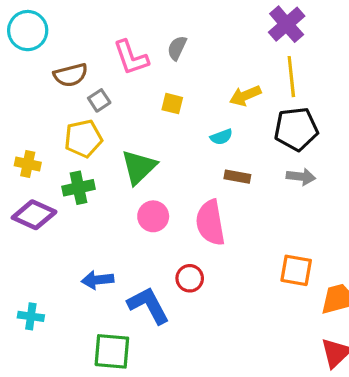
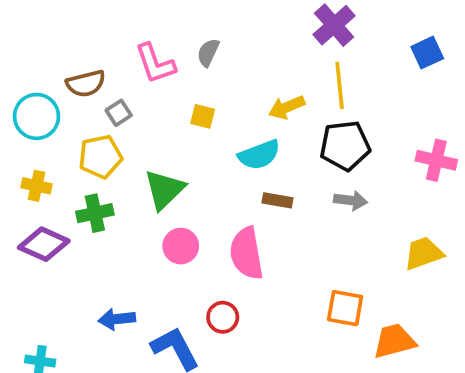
cyan circle: (28, 31) -> (37, 116), moved
cyan semicircle: (221, 137) -> (259, 155), size x1.6

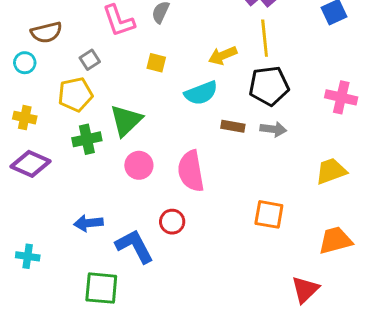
brown semicircle: (86, 84) -> (46, 32), moved
cyan circle: (37, 116) -> (25, 63), size x0.6
brown rectangle: (277, 200) -> (233, 126), moved
green cross: (95, 213) -> (87, 139), moved
orange trapezoid: (394, 341) -> (335, 240), moved

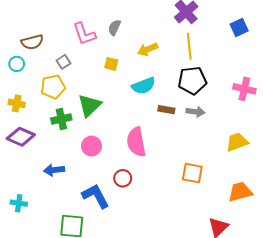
yellow arrow: (223, 55) -> (148, 49), moved
pink circle: (139, 165) -> (92, 146), moved
blue arrow: (88, 223) -> (54, 170), moved

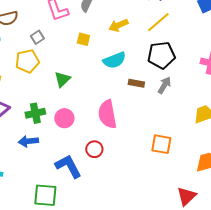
yellow line: (189, 46) -> (158, 22), turned 55
green triangle: (89, 105) -> (62, 79), size x0.7
gray arrow: (195, 112) -> (164, 85), turned -66
green cross: (61, 119) -> (35, 113), moved

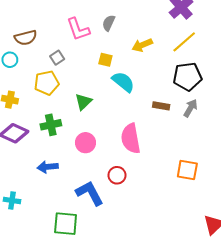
cyan semicircle: (114, 60) -> (123, 82), moved, turned -120
green cross: (35, 113) -> (51, 125), moved

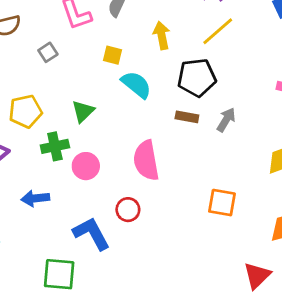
yellow arrow: (142, 45) -> (162, 35), turned 102
black pentagon: (187, 77) -> (197, 78), moved
yellow pentagon: (47, 83) -> (25, 111), moved
green cross: (51, 125) -> (55, 146), moved

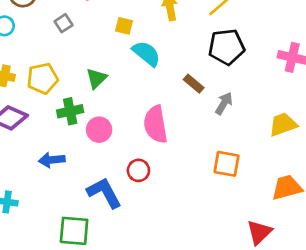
black pentagon: (197, 78) -> (226, 47), moved
brown rectangle: (187, 117) -> (194, 84), turned 30
gray arrow: (226, 120) -> (224, 103), moved

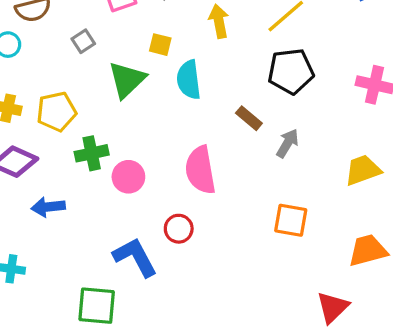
cyan semicircle: (146, 53) -> (189, 80), turned -136
green triangle: (96, 78) -> (127, 80), moved, size x1.4
blue arrow: (52, 160) -> (48, 207), moved

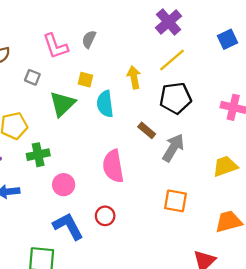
yellow arrow: (219, 21) -> (134, 77), moved
gray square: (83, 41) -> (32, 77), turned -35
gray arrow: (287, 143) -> (173, 148), size x1.4
pink circle: (128, 177) -> (64, 185), moved
red circle: (179, 229) -> (105, 216), moved

